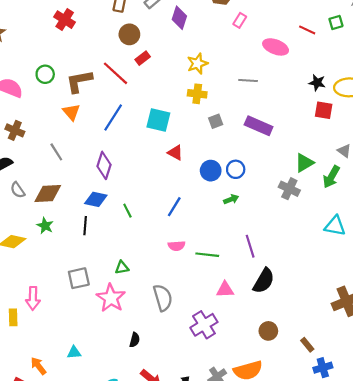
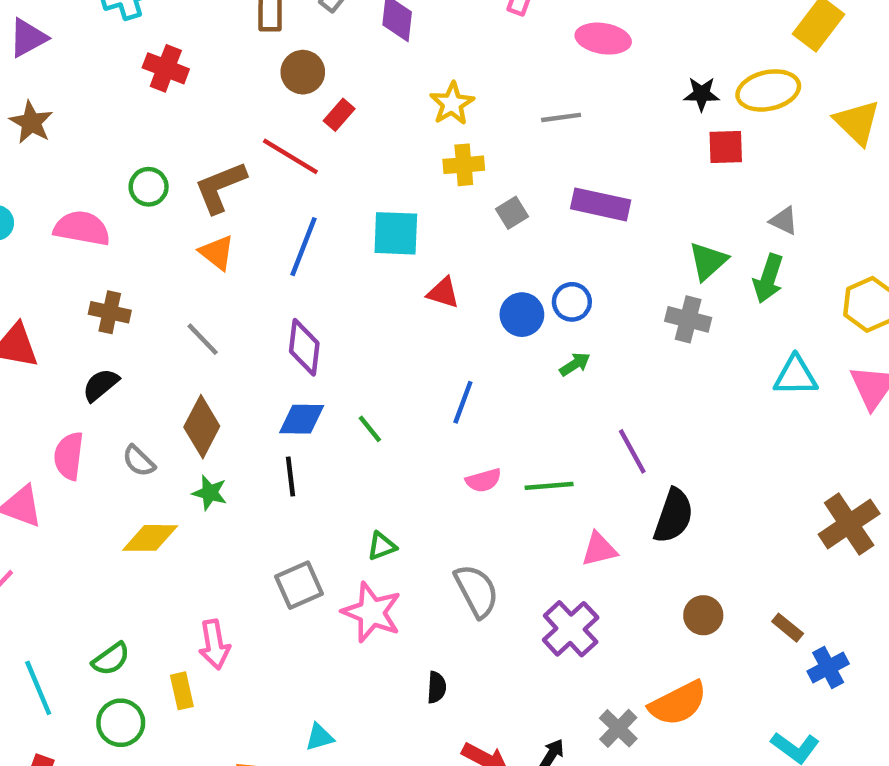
gray semicircle: (18, 190) -> (139, 461), moved
brown diamond: (48, 193) -> (202, 427), turned -48

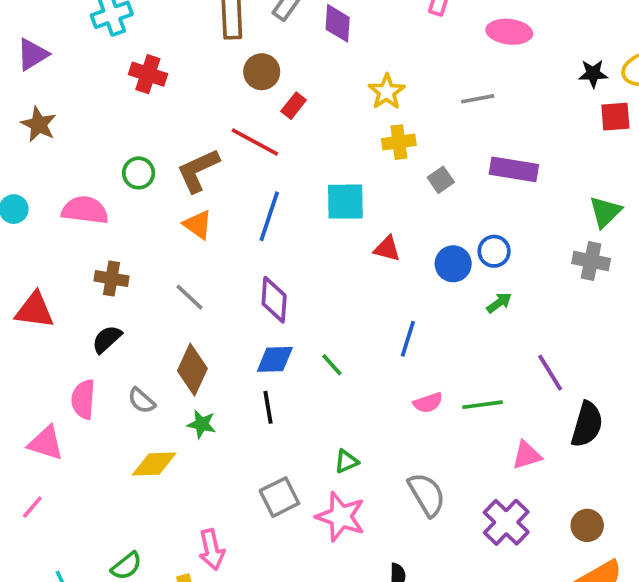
brown circle: (703, 615) -> (587, 525), moved

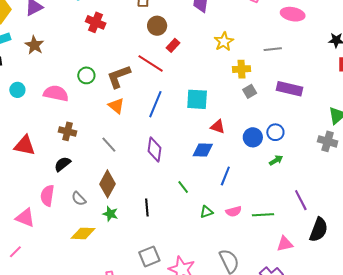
yellow cross: (399, 142) -> (241, 69), moved
blue diamond: (275, 359) -> (203, 150), moved
green triangle: (346, 461) -> (207, 212), moved

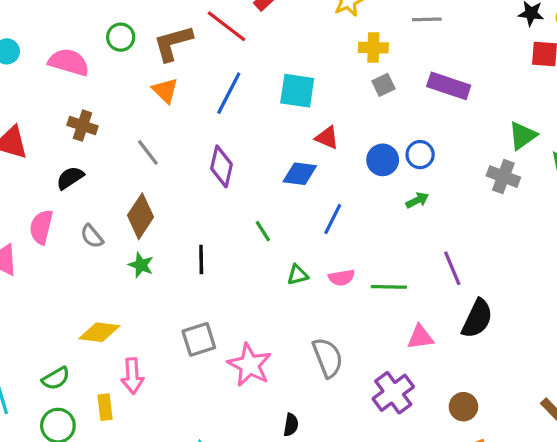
yellow diamond: (83, 233) -> (99, 332), moved

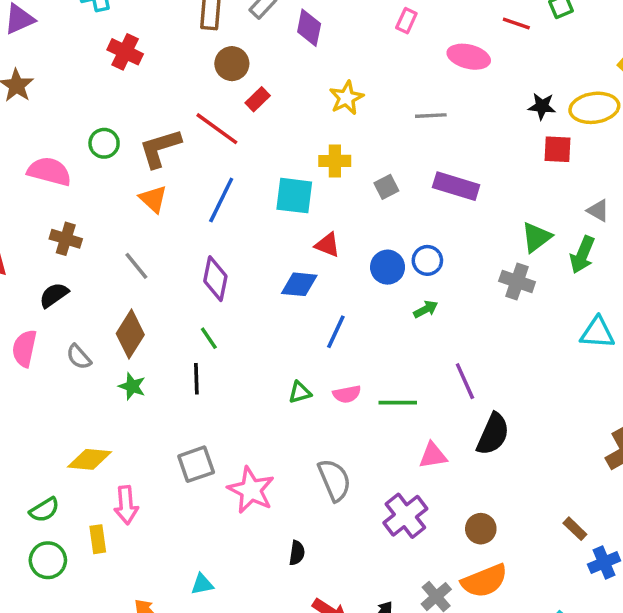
yellow cross: (373, 48) -> (335, 161), moved
green line: (263, 231) -> (209, 338), moved

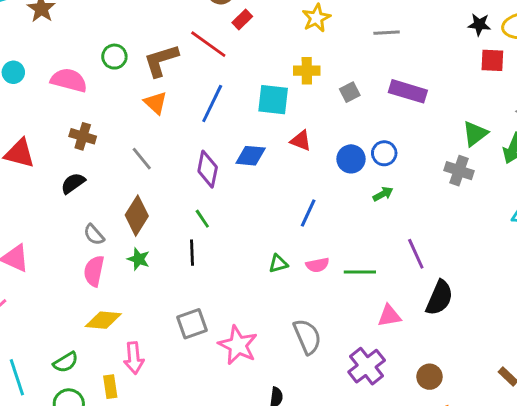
blue diamond: (299, 284) -> (251, 156), moved
pink semicircle: (24, 348) -> (94, 271), moved

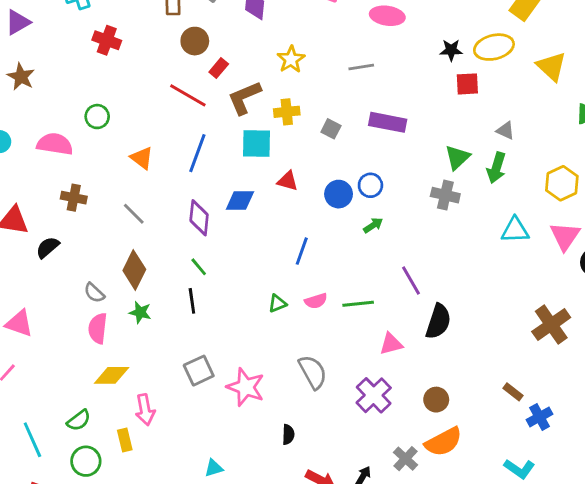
brown L-shape: (161, 61) -> (244, 98), moved
gray square: (350, 92) -> (331, 129), turned -30
black semicircle: (73, 183) -> (48, 247), moved

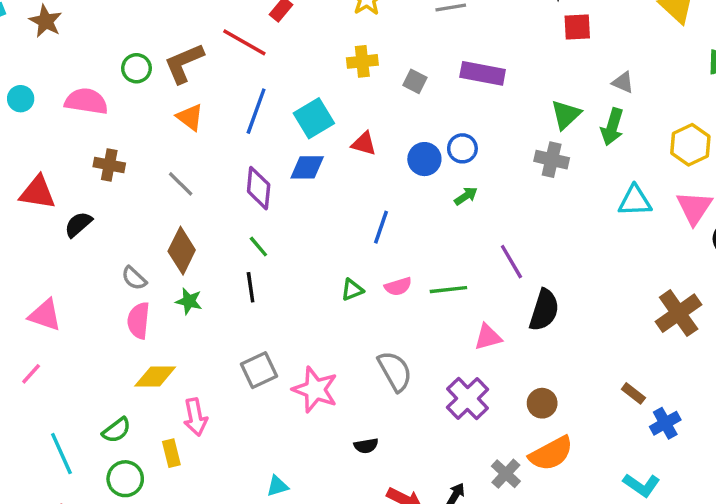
brown L-shape: (244, 98) -> (184, 63), moved
cyan square: (257, 143) -> (314, 118), moved, turned -32
black semicircle: (288, 435) -> (366, 446), turned 78

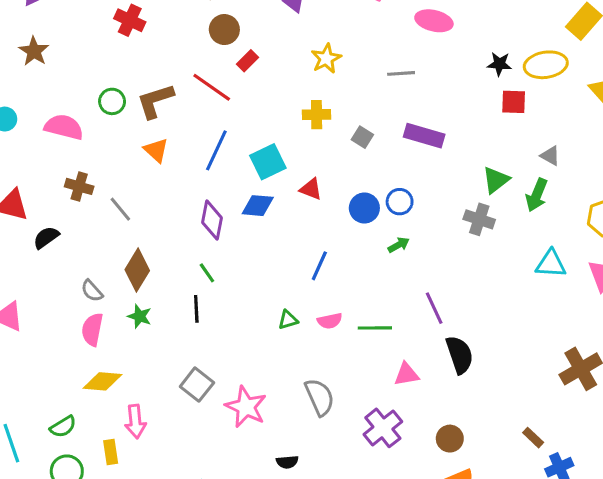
gray line: (181, 184) -> (120, 209), moved
black semicircle: (544, 310) -> (460, 355), turned -42
gray square: (259, 370) -> (197, 385), turned -32

